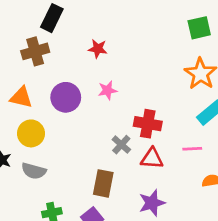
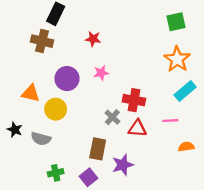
brown cross: (35, 51) -> (42, 41), turned 30
orange triangle: (21, 97) -> (31, 93), moved
yellow circle: (31, 133) -> (56, 109), moved
purple star: (152, 203) -> (123, 165), moved

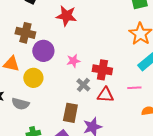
red star: (93, 39) -> (66, 16), size x1.5
brown cross: (42, 41) -> (25, 33), moved
pink star: (101, 73) -> (73, 61), moved

